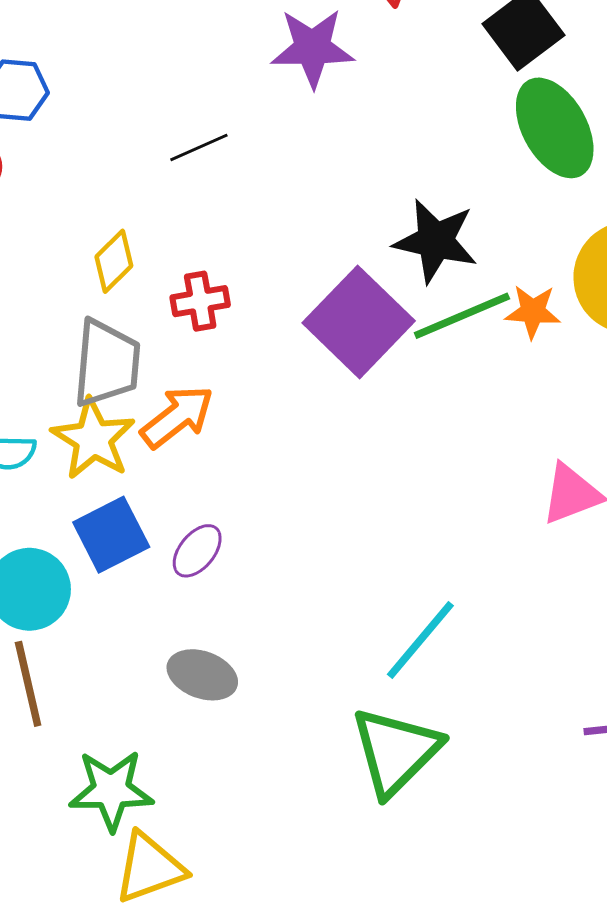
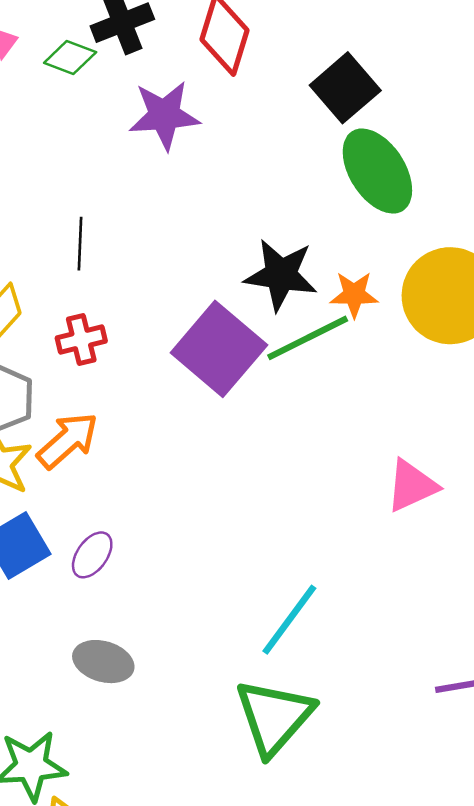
black line: (199, 147) -> (80, 244), moved, turned -60
orange star: (533, 312) -> (354, 294), moved

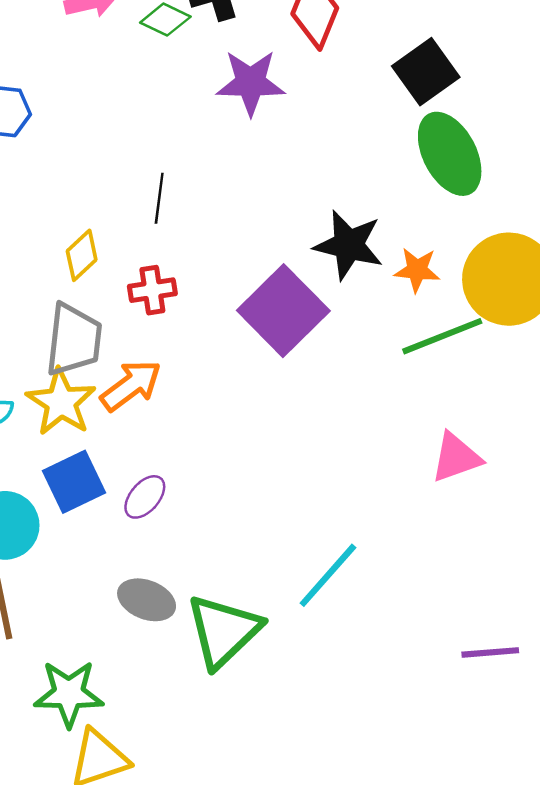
green line: (308, 338) -> (442, 336), moved
green triangle: (274, 717) -> (223, 631), moved

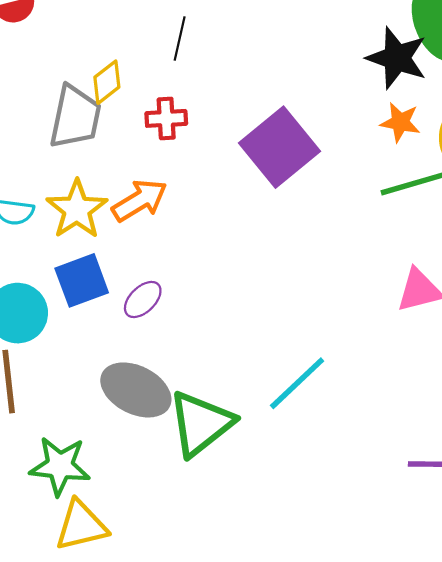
black star: (349, 245) -> (397, 58), moved
gray trapezoid: (74, 340) -> (75, 117), moved
gray ellipse: (147, 600) -> (136, 390), size x1.4

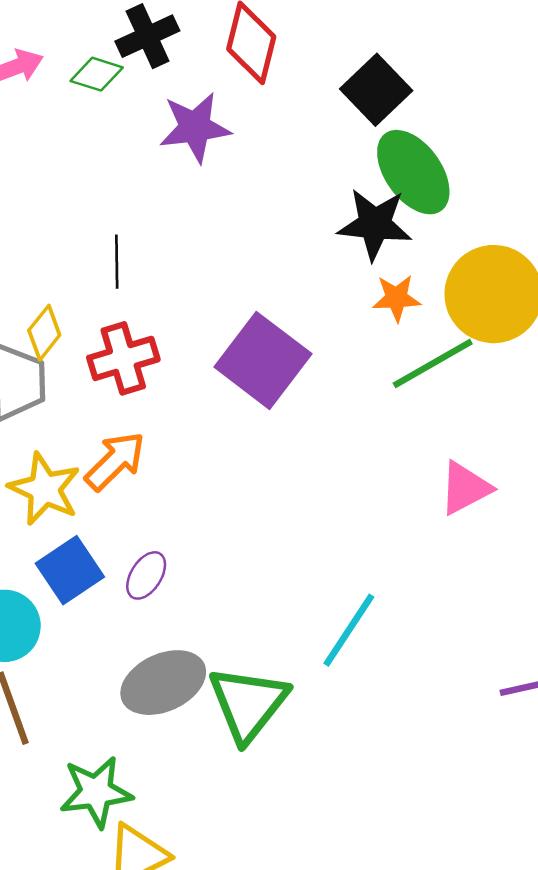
red cross: (166, 118) -> (123, 358), size x1.4
gray ellipse: (136, 390) -> (163, 683), turned -38

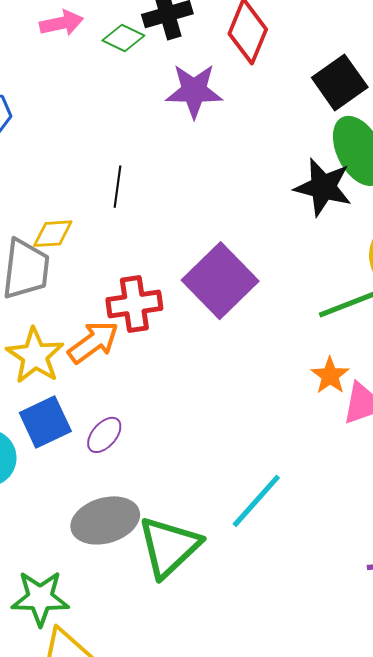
orange star: (396, 298) -> (330, 376), moved, turned 30
yellow diamond: (44, 333) -> (53, 234), turned 39
red cross: (123, 358) -> (134, 304), moved

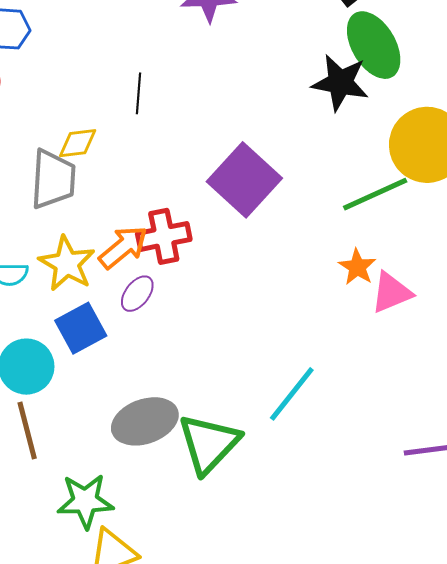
red cross: (134, 304) -> (164, 236), moved
purple ellipse: (104, 435) -> (137, 294), moved

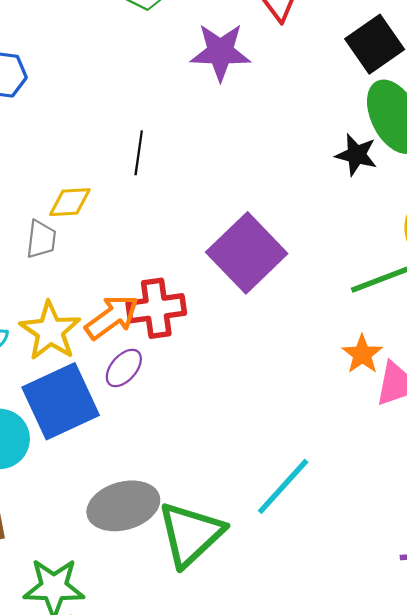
black star: (340, 83) -> (356, 155), size x0.7
gray trapezoid: (53, 179) -> (41, 239), size x0.6
blue square: (81, 328) -> (61, 401), size x1.4

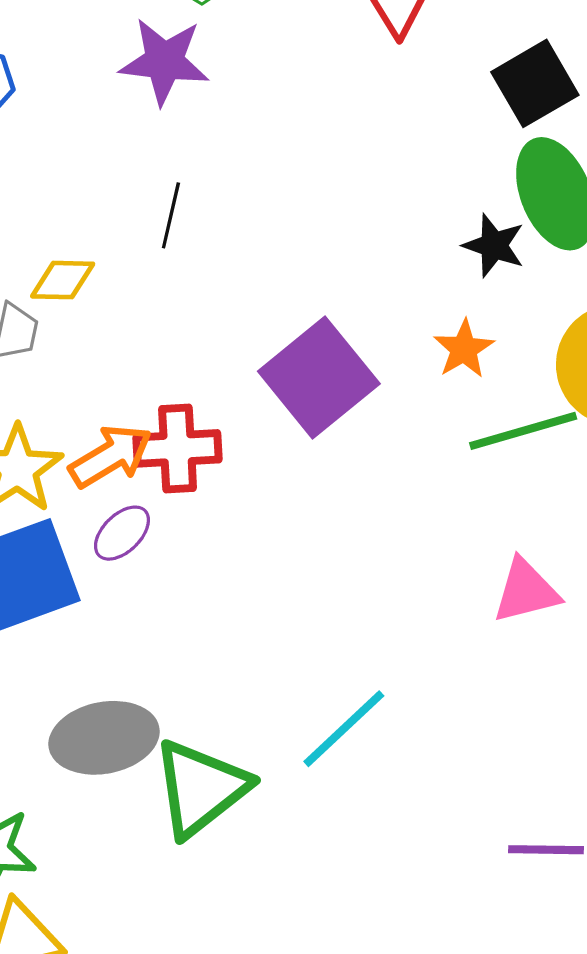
purple star: (220, 52) -> (164, 61), moved
orange star: (362, 354) -> (464, 349), moved

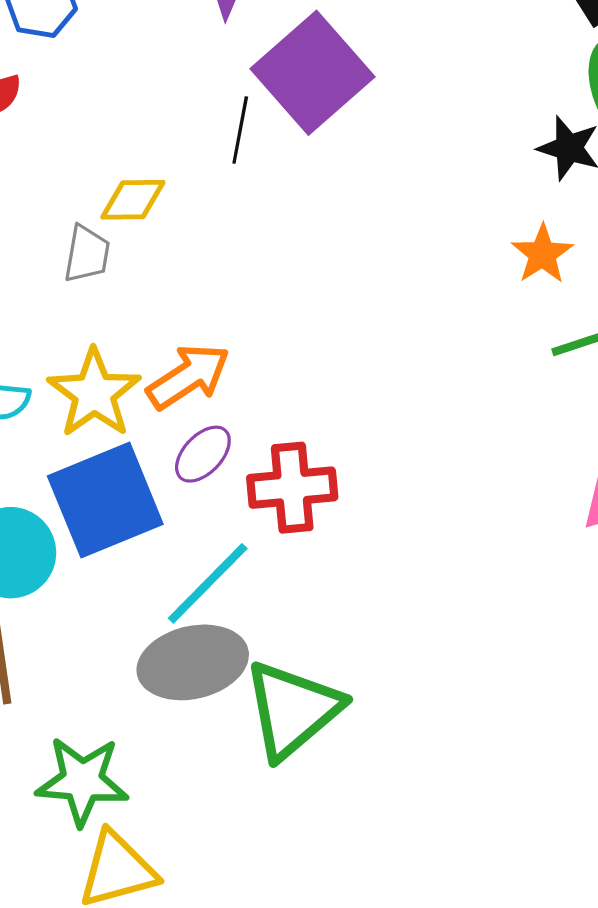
purple square: (319, 378) -> (312, 73), moved
red cross: (178, 448) -> (292, 488), moved
cyan line: (344, 729) -> (208, 583), moved

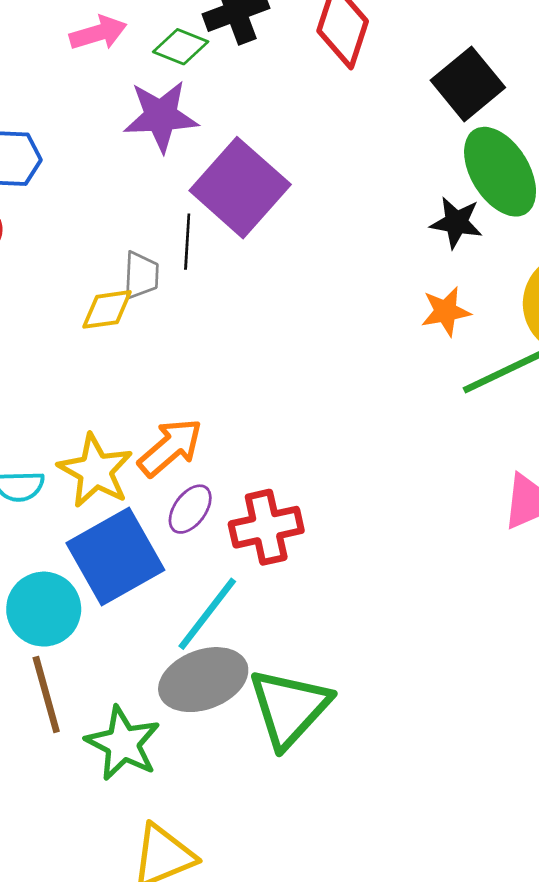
gray trapezoid: (87, 254) -> (141, 275), moved
orange star: (542, 254) -> (446, 311), turned 30
green star: (82, 781) -> (123, 743), moved, turned 30

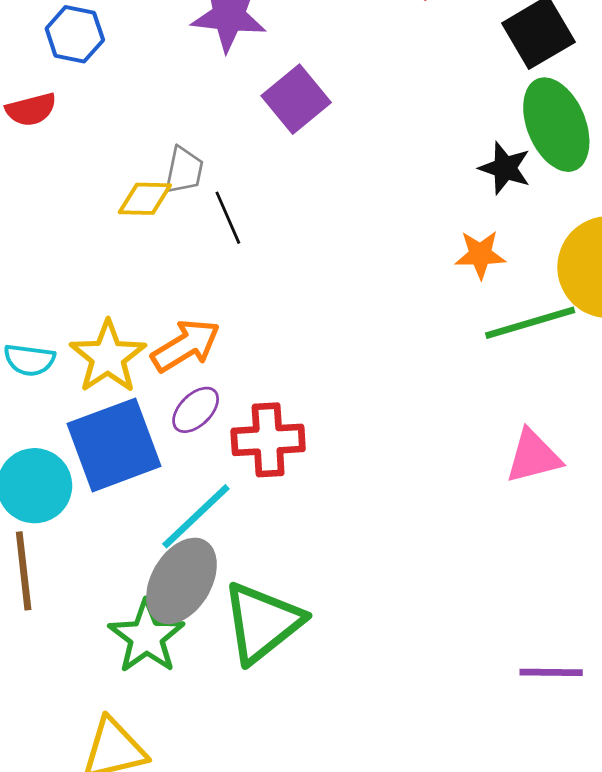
purple square: (240, 188) -> (296, 99), size x0.7
black line: (187, 242) -> (228, 218), moved, turned -36
gray ellipse: (203, 680) -> (182, 581), turned -48
green star: (123, 743) -> (146, 637), moved

